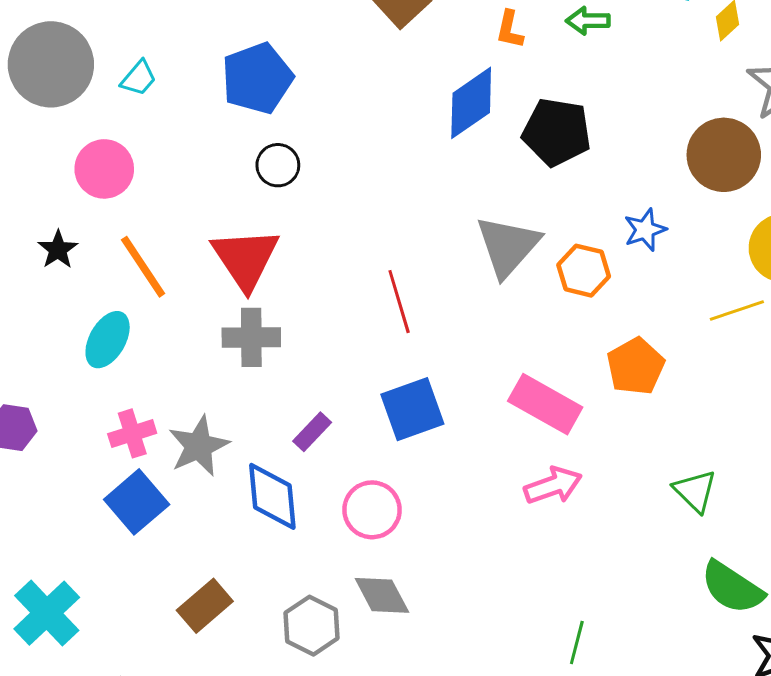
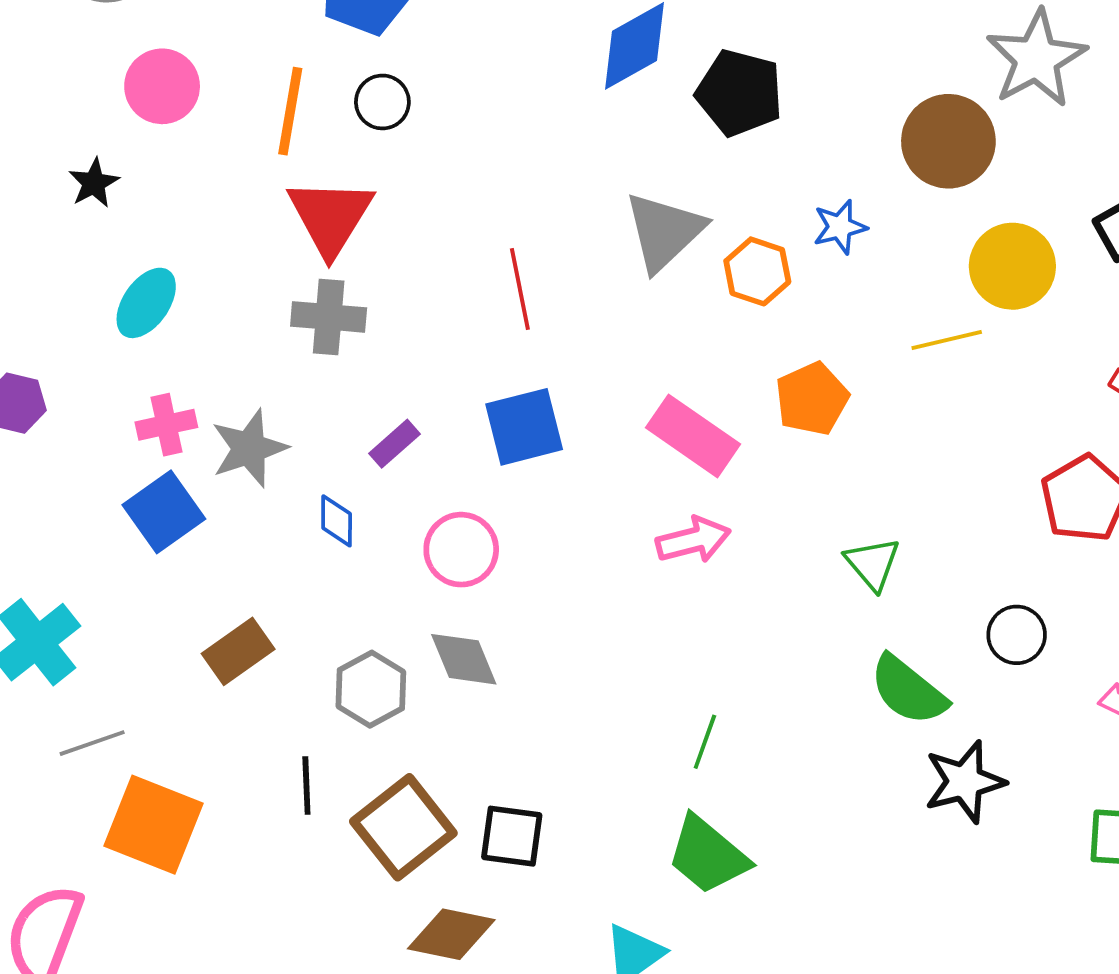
orange line: (143, 267) -> (290, 111), moved, turned 38
blue diamond: (272, 496) -> (337, 521), size x0.6

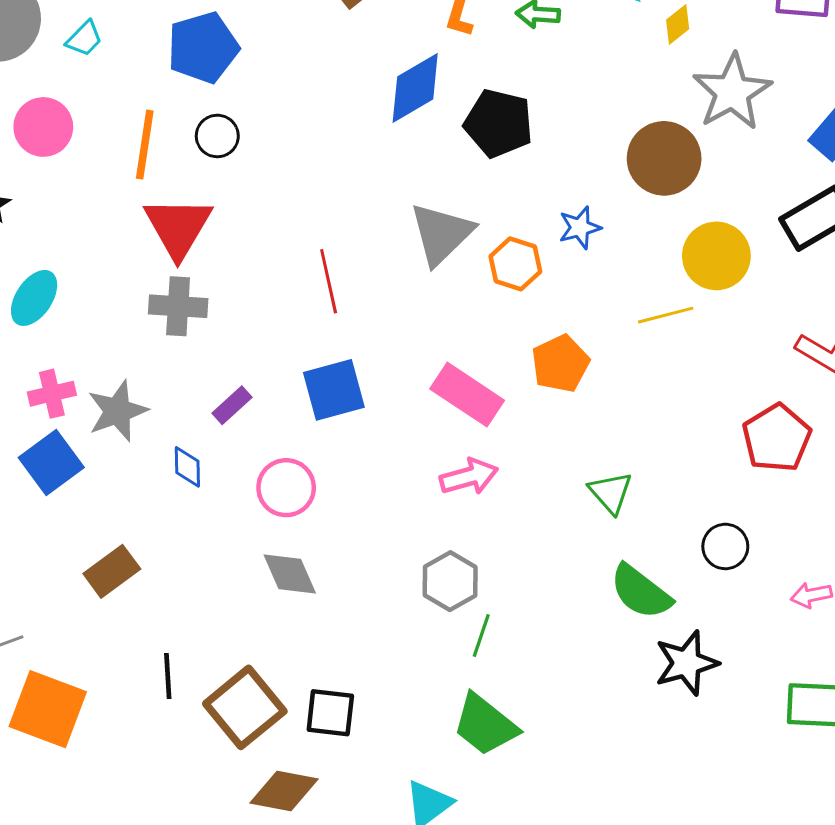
gray hexagon: (371, 689) -> (450, 581), moved

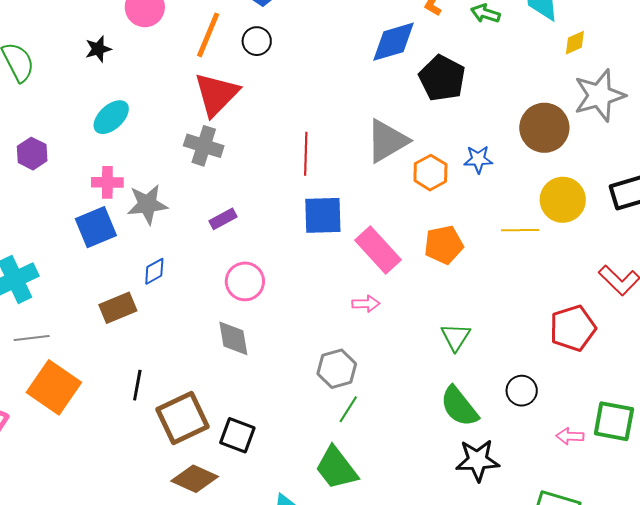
blue square: (334, 390) -> (323, 215), moved
blue diamond: (187, 467) -> (154, 271), moved, turned 48
pink arrow: (469, 477) -> (366, 304), size x0.7

